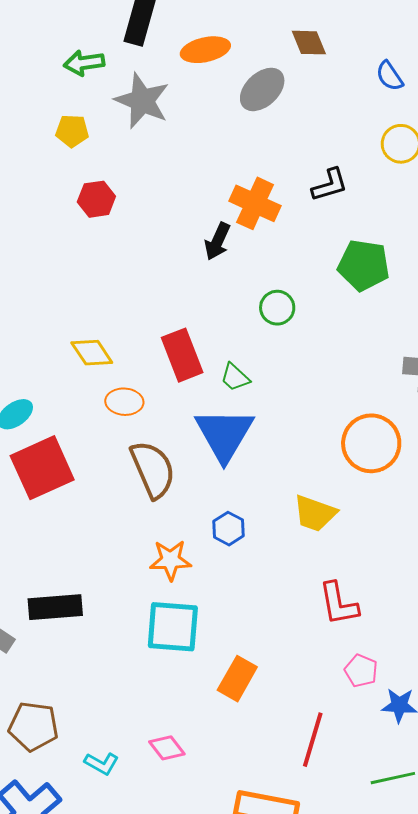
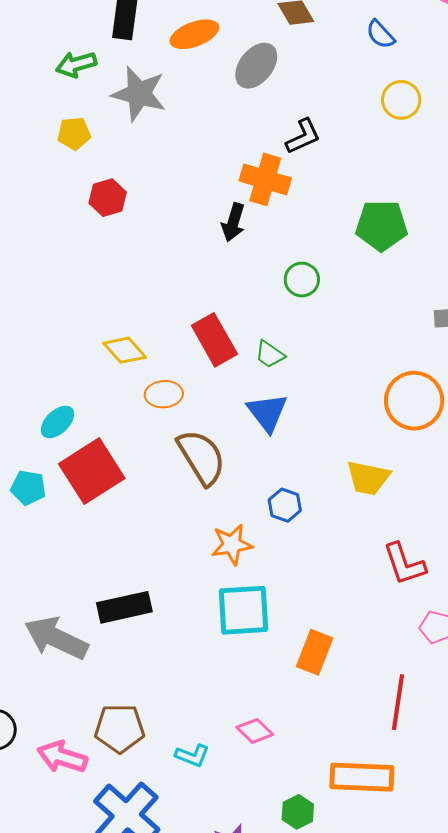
black L-shape: (330, 185) -> (303, 136), moved
blue triangle: (224, 434) -> (267, 412), size x0.7

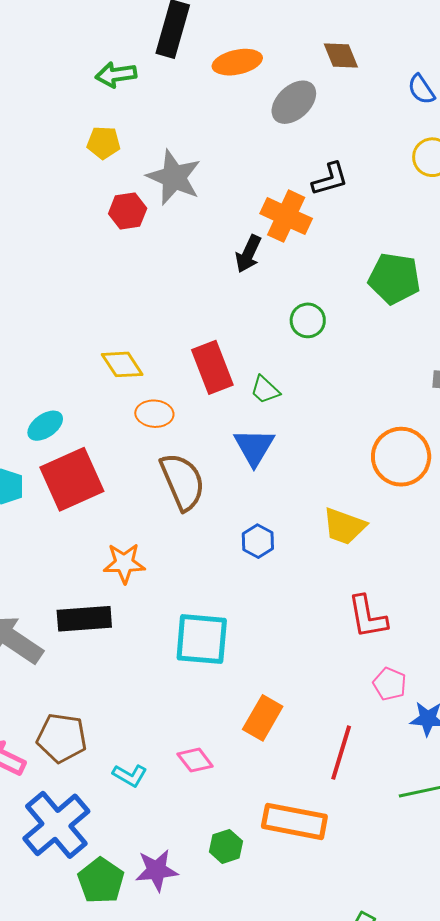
gray star: (139, 94) -> (174, 177), moved
orange star: (232, 544) -> (124, 563), moved
orange rectangle: (315, 652) -> (263, 718), moved

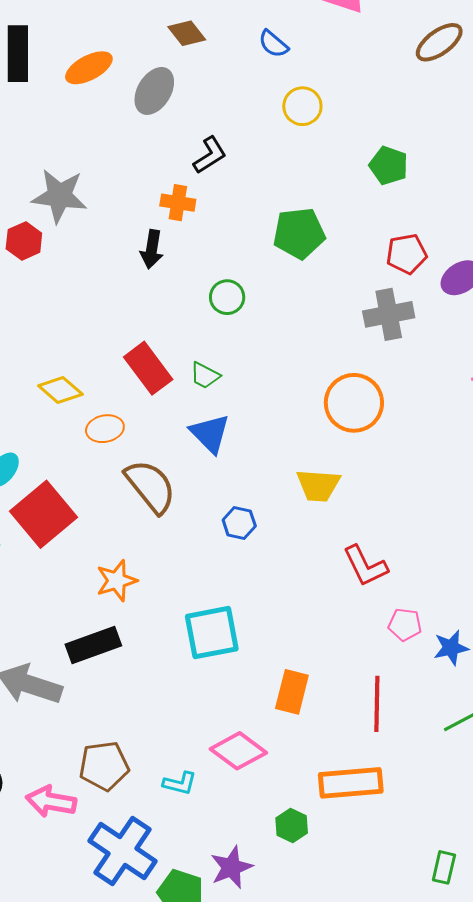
orange cross: (286, 216) -> (178, 203), size x0.7
pink diamond: (195, 760) -> (238, 751), size x1.5

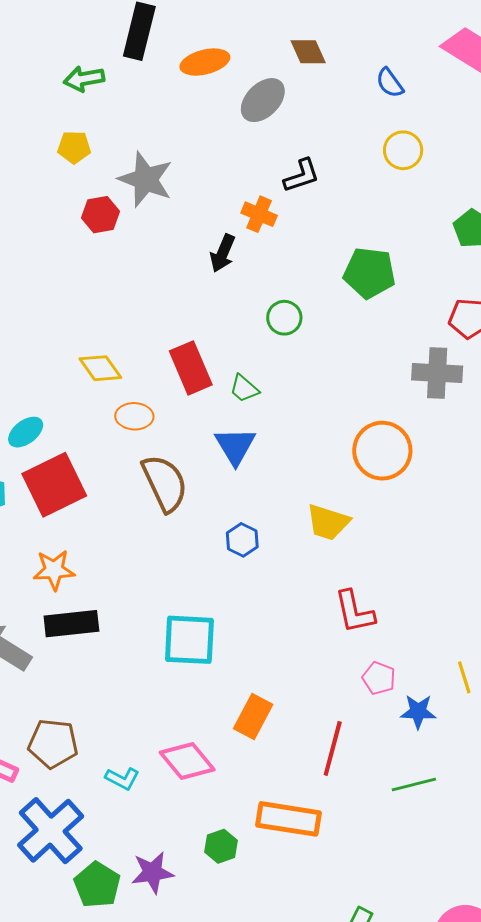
orange star: (117, 581) -> (54, 570), moved

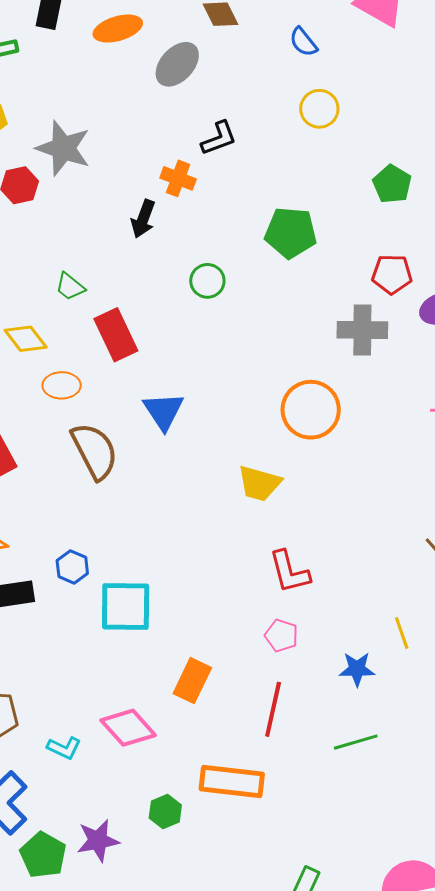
green trapezoid: (244, 389) -> (70, 287), moved
blue hexagon: (242, 540) -> (72, 567), moved
pink pentagon: (379, 678) -> (281, 636), moved

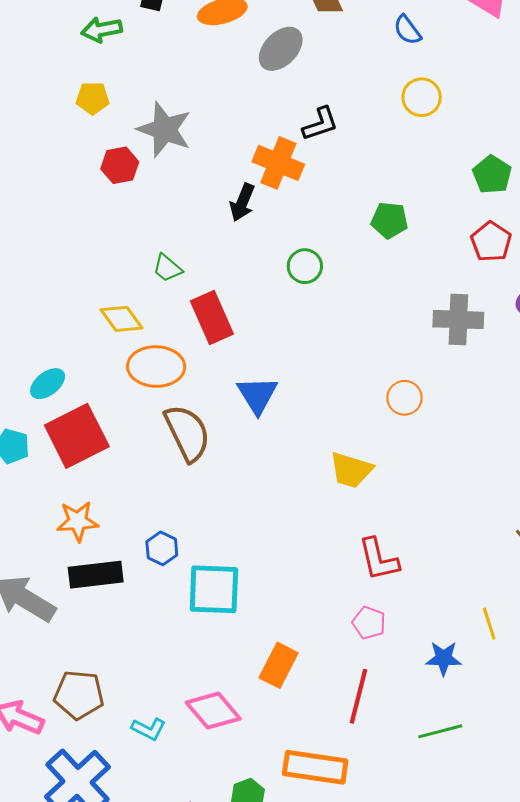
orange cross: (178, 178) -> (278, 163), size x1.4
green pentagon: (291, 233) -> (389, 220), size x0.7
red pentagon: (392, 274) -> (491, 242), moved, turned 30
orange ellipse: (62, 385) -> (156, 367), size x1.5
orange circle: (311, 410) -> (404, 398), size x0.6

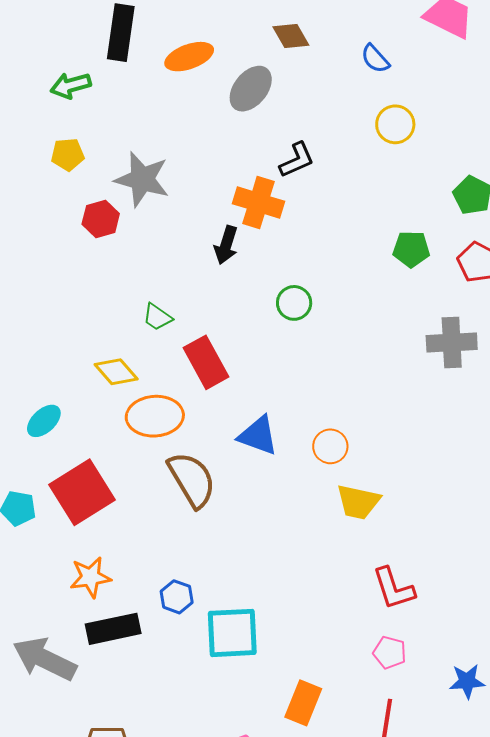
green pentagon: (389, 220) -> (411, 249), moved
cyan ellipse: (48, 384) -> (44, 421), moved
blue triangle: (257, 395) -> (258, 436), turned -33
orange circle: (404, 398) -> (330, 446), moved

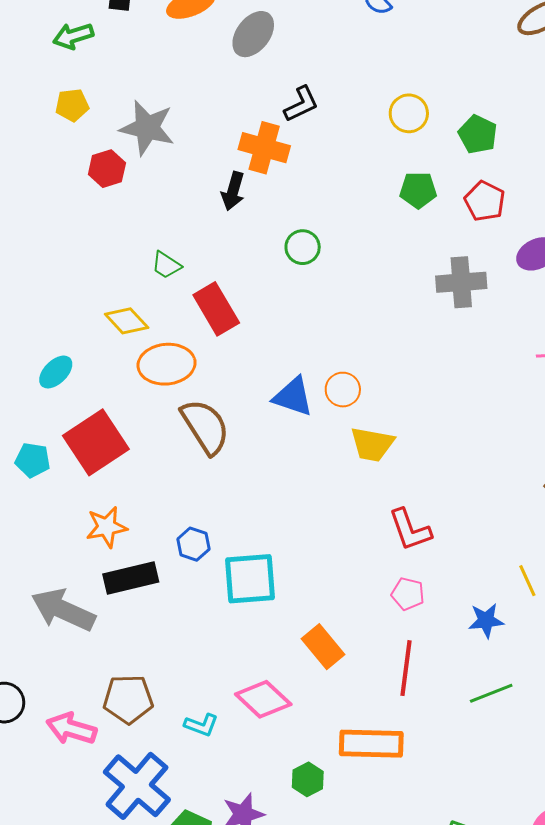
yellow circle: (395, 124) -> (409, 113), moved
blue triangle: (258, 436) -> (293, 397), moved
orange rectangle: (303, 703) -> (323, 647), turned -60

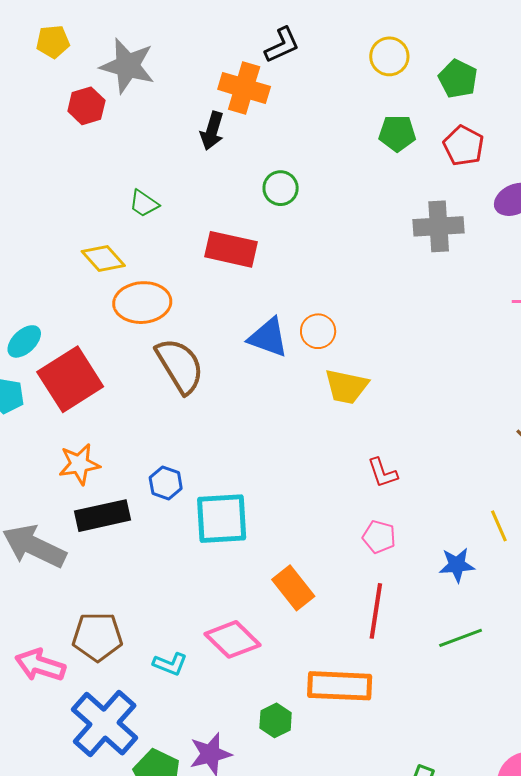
red rectangle: (216, 309) -> (231, 249), moved, turned -48
cyan ellipse: (56, 372) -> (24, 341), moved
red L-shape: (410, 530) -> (383, 473), size x0.7

